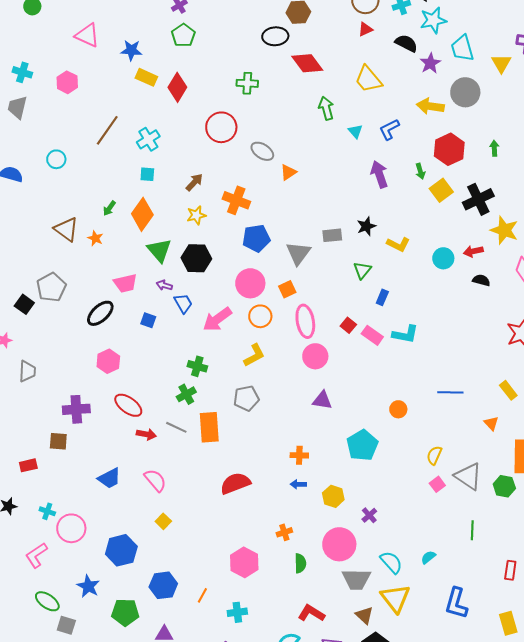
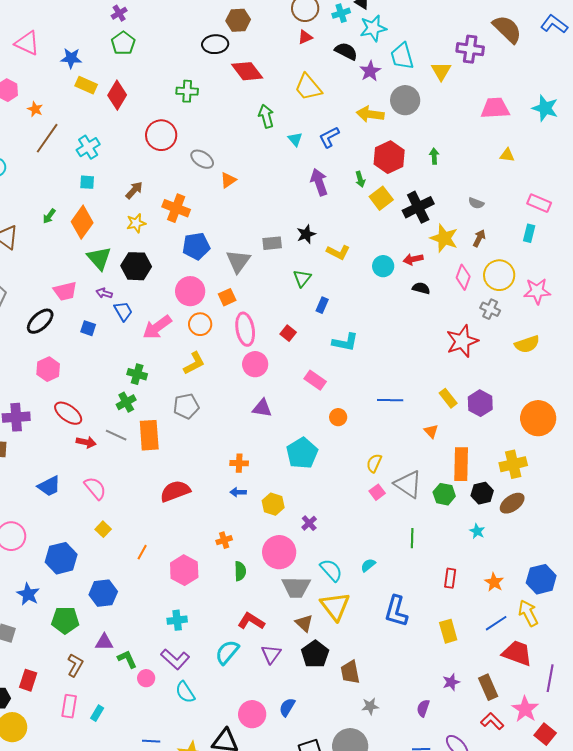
orange star: (95, 238) -> (35, 109), moved
pink rectangle: (372, 335) -> (315, 380), moved
orange line: (202, 595) -> (142, 552), moved

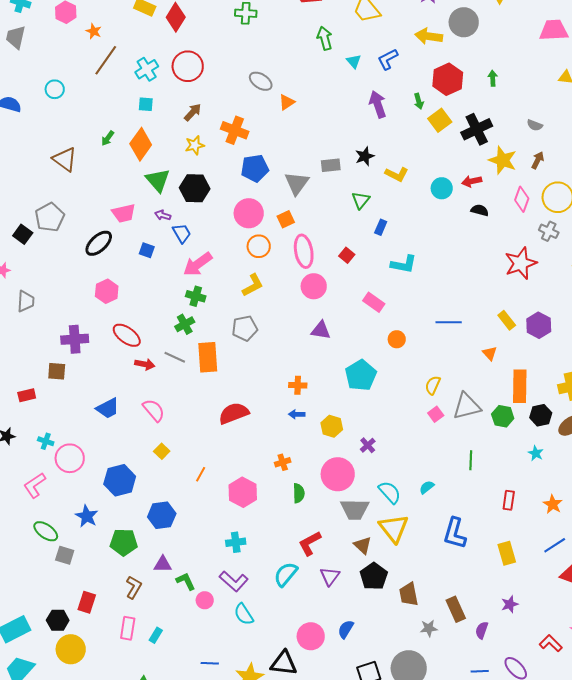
red circle: (161, 135) -> (188, 66), moved
pink arrow: (157, 327) -> (198, 264), moved
gray triangle: (408, 484) -> (467, 406), turned -48
red L-shape: (251, 621) -> (310, 543), turned -60
brown rectangle: (488, 687) -> (456, 609), moved

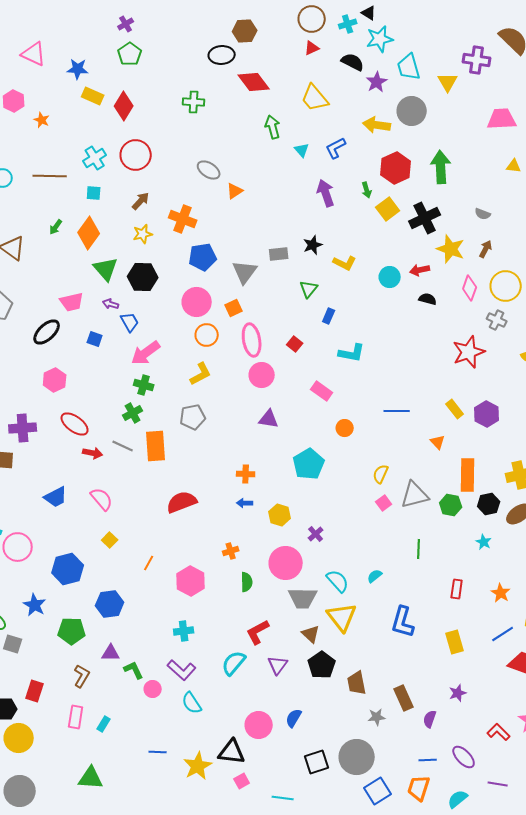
brown line: (106, 60) -> (50, 176), moved, turned 56
green arrow: (493, 78) -> (441, 167), size x2.0

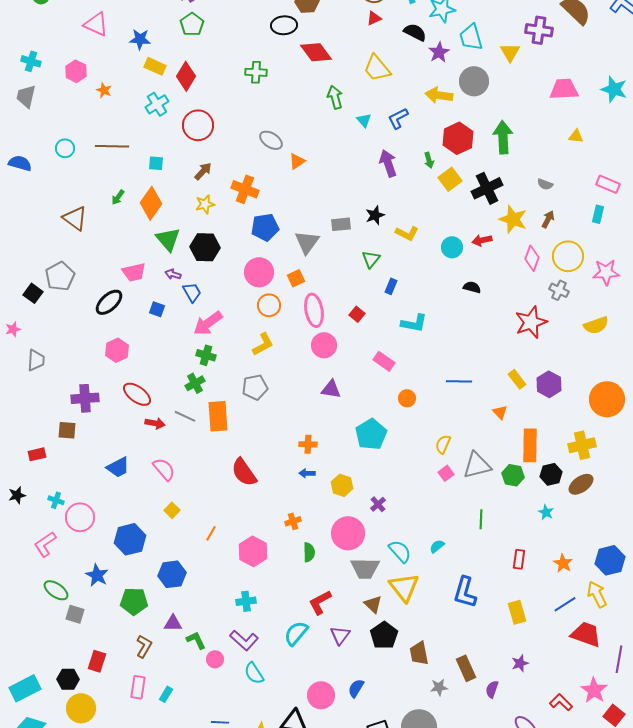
cyan cross: (95, 158) -> (157, 104), moved
black semicircle: (428, 299) -> (472, 287), moved
red semicircle: (182, 502) -> (244, 472), turned -104

